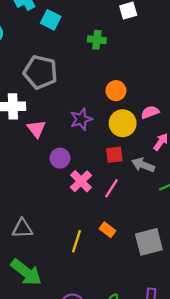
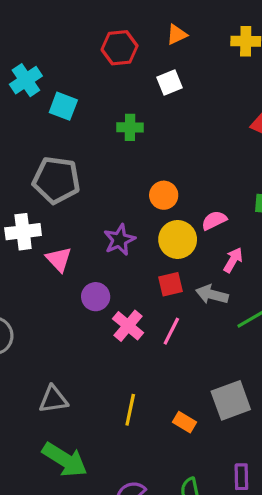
orange rectangle: (108, 230) -> (184, 422), moved

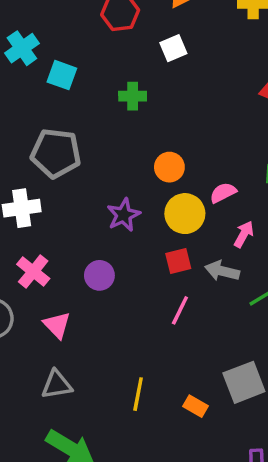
pink triangle: (59, 259) -> (57, 325), moved
pink cross: (128, 326) -> (33, 271), moved

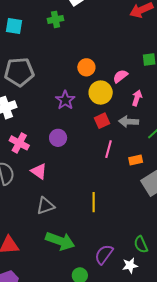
green cross: (133, 96) -> (56, 19), moved
orange rectangle: (196, 406) -> (136, 160), moved, turned -32

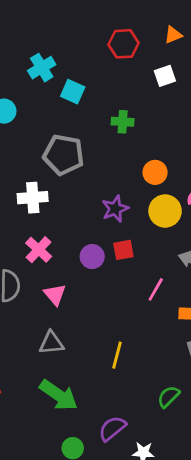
green cross: (56, 19) -> (123, 122), moved
red square: (102, 121) -> (123, 250), moved
green semicircle: (141, 244) -> (168, 397), moved, turned 54

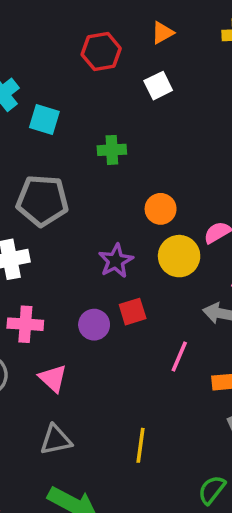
pink cross: (39, 250) -> (25, 324), turned -32

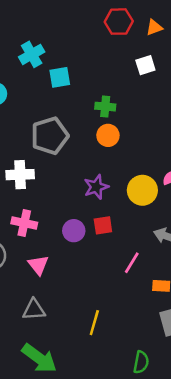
red hexagon: (101, 51) -> (119, 22), moved
cyan square: (44, 120) -> (60, 77), turned -35
gray pentagon: (42, 201) -> (50, 136), turned -30
orange circle: (161, 209) -> (108, 135), moved
green semicircle: (212, 490) -> (141, 362), turned 145

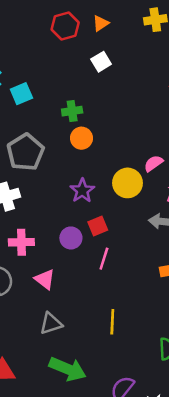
pink line: (132, 263) -> (104, 259), moved

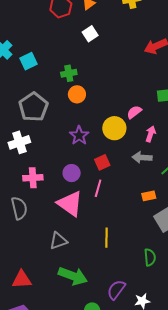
red square: (98, 226) -> (102, 162), moved
pink triangle: (45, 279) -> (70, 204), moved, size x1.6

